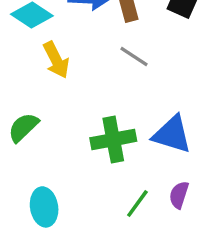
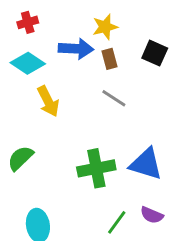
purple semicircle: (179, 195) -> (152, 215), turned -85

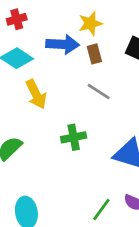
green cross: (96, 168) -> (74, 137), moved, size x0.7

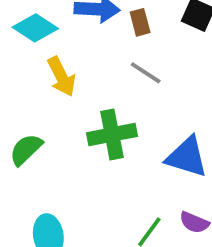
green cross: (74, 137) -> (112, 135), size x1.4

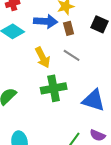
yellow arrow: (61, 77) -> (43, 57), moved

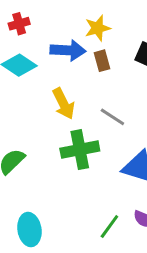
gray line: (72, 55) -> (112, 117), moved

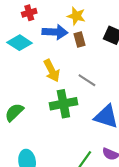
red cross: (19, 24) -> (29, 13), moved
yellow star: (98, 28) -> (76, 16), turned 30

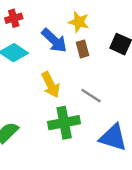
red cross: (29, 13) -> (14, 18), moved
blue arrow: (55, 32) -> (54, 40), turned 40

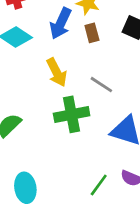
blue arrow: (54, 40) -> (61, 23), turned 72

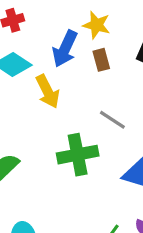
yellow arrow: (57, 72) -> (48, 91), moved

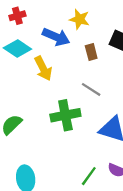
blue arrow: (65, 49) -> (56, 37), turned -92
brown rectangle: (101, 60) -> (91, 52), moved

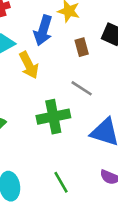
blue arrow: (56, 37) -> (43, 30), turned 84
green line: (89, 176) -> (61, 182), moved, turned -66

